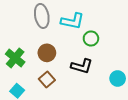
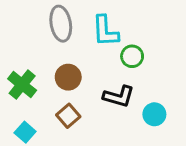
cyan L-shape: (73, 21) -> (105, 31), turned 75
cyan circle: (118, 78) -> (154, 114), moved

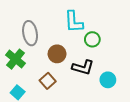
gray ellipse: (61, 24) -> (30, 33), moved
brown circle: (68, 77) -> (57, 54), moved

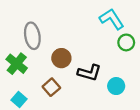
cyan L-shape: (74, 22) -> (112, 19), moved, turned 150
green circle: (92, 39) -> (126, 42), moved

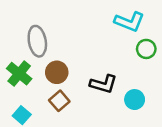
cyan L-shape: (112, 19) -> (129, 22), turned 145
brown circle: (61, 58) -> (57, 72), moved

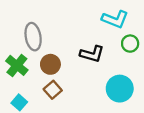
black L-shape: (103, 84) -> (92, 54), moved
cyan circle: (135, 100) -> (120, 89), size x1.5

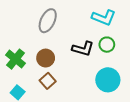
gray ellipse: (33, 37) -> (48, 21), moved, turned 35
green circle: (130, 44) -> (107, 45), moved

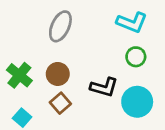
black L-shape: (83, 49) -> (104, 87), moved

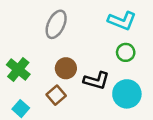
brown circle: (58, 74) -> (66, 68), moved

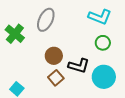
green cross: (18, 69) -> (15, 34), moved
brown square: (56, 95) -> (56, 78), moved

